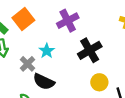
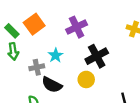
gray cross: (27, 64) -> (37, 67), turned 32
yellow circle: (99, 82) -> (86, 79), moved

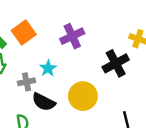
black cross: (97, 56) -> (116, 63), moved
yellow circle: (86, 79) -> (83, 96), size x1.5

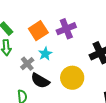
orange square: (24, 33) -> (38, 31), moved
gray cross: (27, 82) -> (27, 64), turned -32

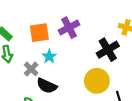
orange square: (38, 31) -> (39, 33), turned 30
yellow circle: (72, 78) -> (97, 81), moved

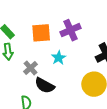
cyan star: (49, 56) -> (59, 58), moved

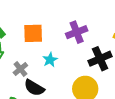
purple cross: (71, 30) -> (77, 32), moved

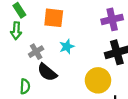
purple cross: (77, 32) -> (112, 19), moved

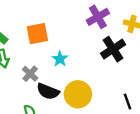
yellow circle: (98, 80) -> (78, 94), moved

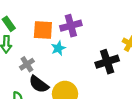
purple cross: (98, 17) -> (71, 26), moved
cyan star: (60, 59) -> (58, 48), moved

